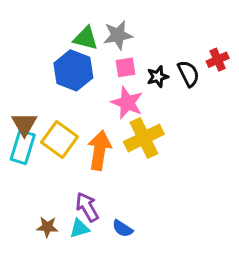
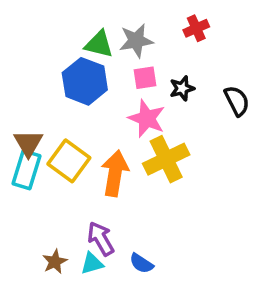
red cross: (218, 60) -> (196, 28), moved
black semicircle: (188, 74) -> (237, 101), moved
brown star: (47, 227) -> (55, 262), turned -30

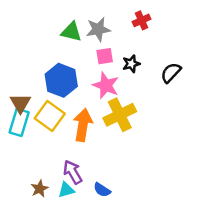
blue hexagon: (85, 81) -> (61, 80), moved
black semicircle: (237, 101) -> (171, 73), turned -110

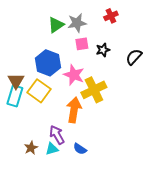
green triangle: (71, 32) -> (56, 25), turned -48
pink star: (106, 85) -> (74, 75), moved
orange arrow: (83, 125) -> (74, 110), moved

